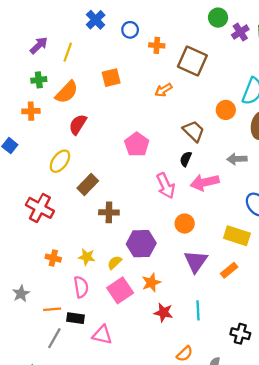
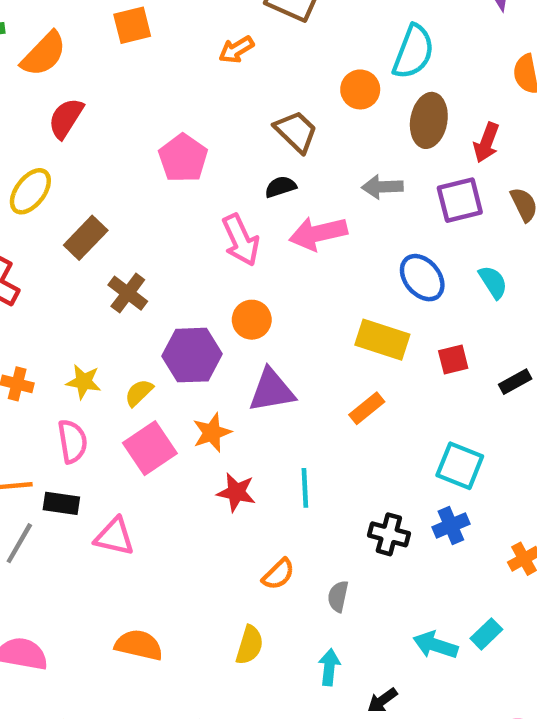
black semicircle: (186, 159) -> (281, 187), turned 48
brown cross: (109, 212) -> (128, 293), turned 36
orange circle: (185, 224) -> (252, 320), moved
purple triangle: (196, 261) -> (272, 390), moved, turned 45

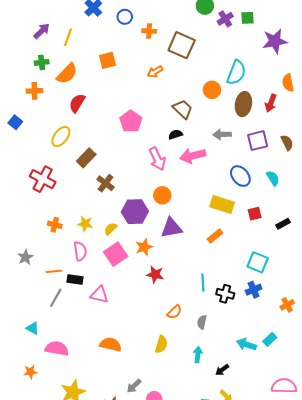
red arrow: (486, 143) -> (271, 103), moved
cyan line: (305, 488) -> (203, 283), moved

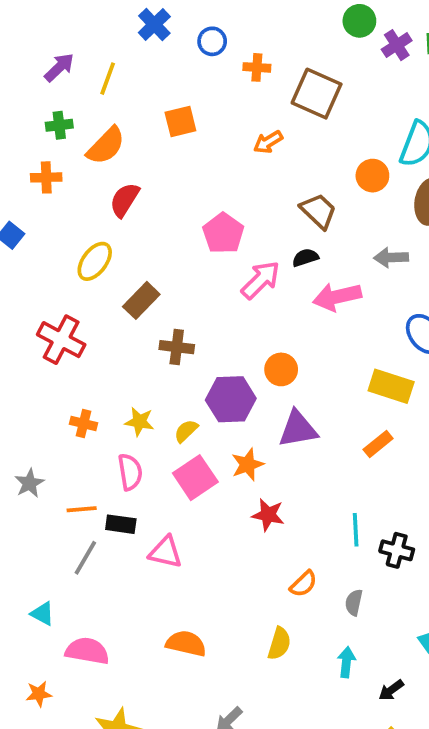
pink arrow: (157, 159) -> (261, 280), moved, turned -110
brown cross: (105, 183) -> (177, 347), turned -30

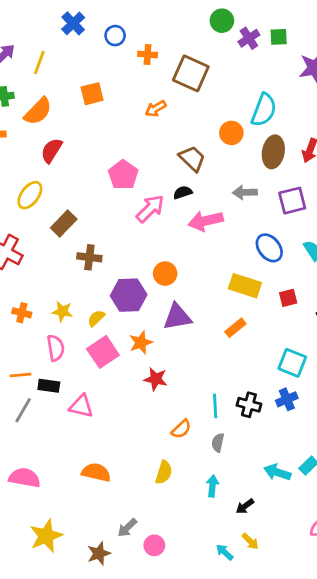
cyan line: (356, 530) -> (215, 406), moved

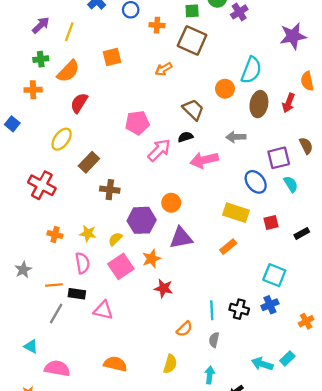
green square: (279, 37) -> (192, 11), moved
pink pentagon: (123, 175) -> (137, 123), turned 30
purple square: (292, 201) -> (279, 158), moved

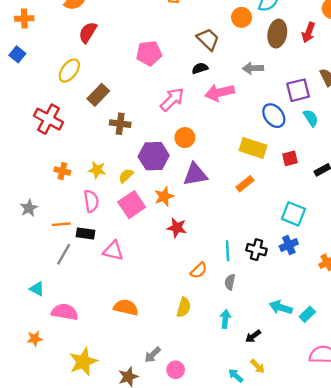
orange cross: (33, 90) -> (24, 19), moved
pink arrow: (159, 150) -> (172, 99), moved
cyan rectangle: (287, 358) -> (307, 314), moved

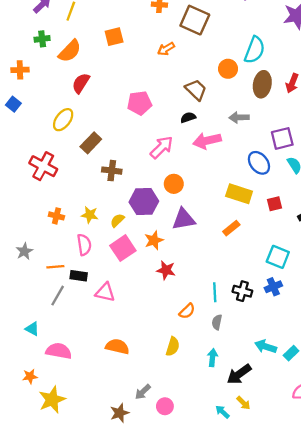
black arrow: (253, 336) -> (239, 374), size x1.6
yellow star: (83, 362) -> (52, 400), moved

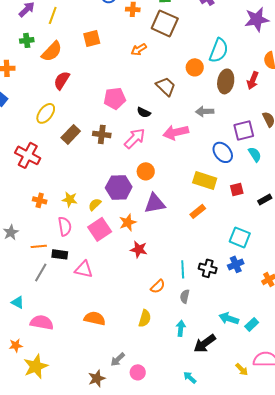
black semicircle: (188, 117) -> (144, 112), moved, turned -136
brown cross: (112, 171) -> (102, 134), moved
yellow arrow: (243, 403) -> (242, 369), moved

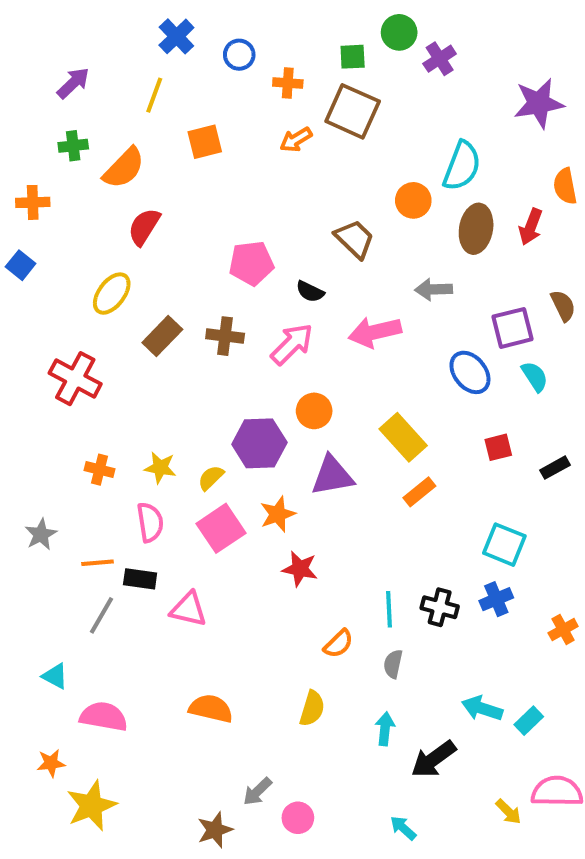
yellow line: (53, 15) -> (154, 95), moved
orange arrow: (139, 49) -> (296, 140), moved
yellow rectangle: (205, 180) -> (403, 437), moved, turned 30

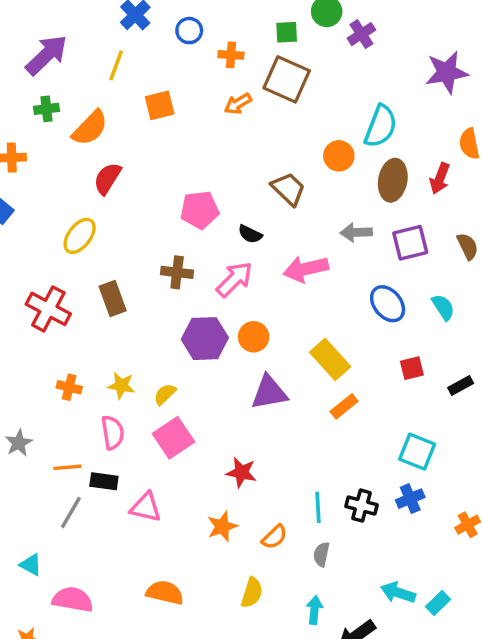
purple arrow: (73, 83) -> (47, 55), size x1.5
purple square: (512, 328) -> (410, 243), moved
brown rectangle: (162, 336) -> (113, 299), moved, turned -64
purple hexagon: (259, 443) -> (205, 339), moved
orange star: (278, 514) -> (222, 526), moved

